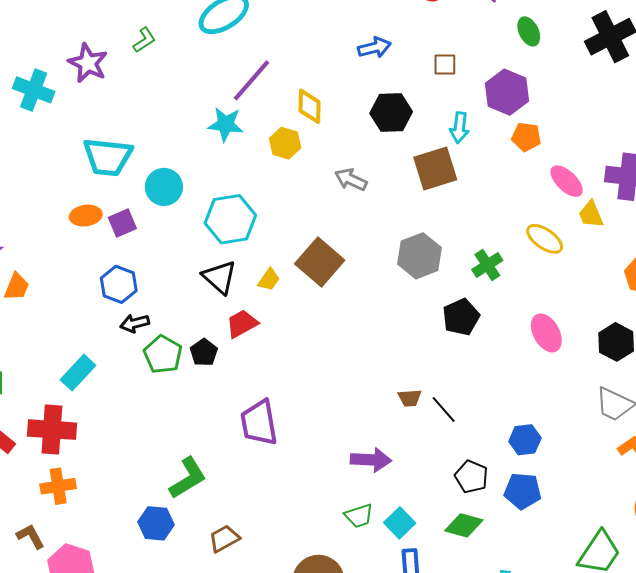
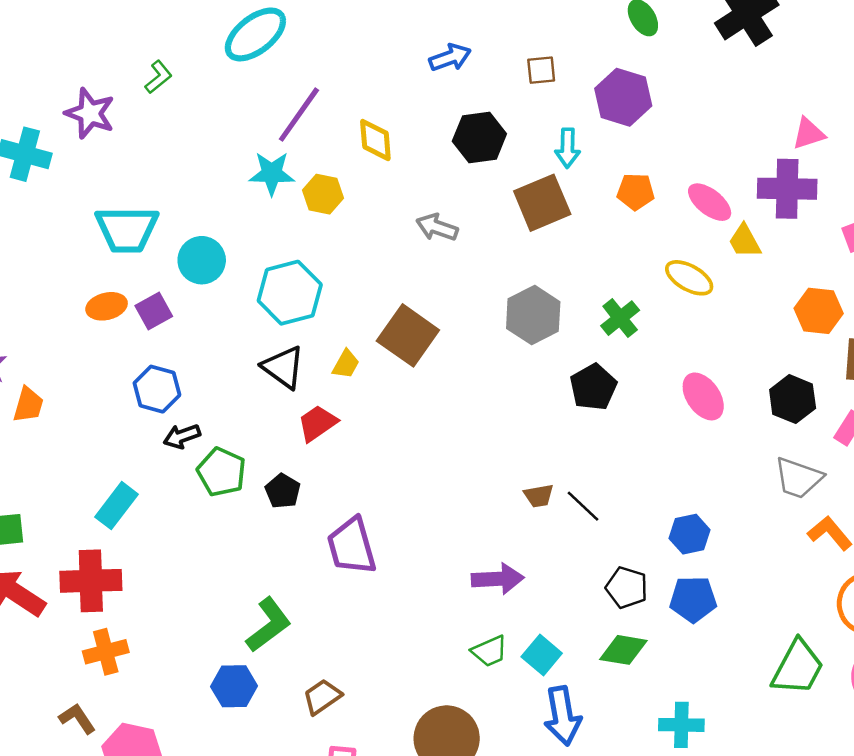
orange pentagon: (526, 137) -> (636, 192), moved
yellow hexagon: (285, 143) -> (323, 194), moved
black pentagon: (204, 352) -> (283, 491), moved

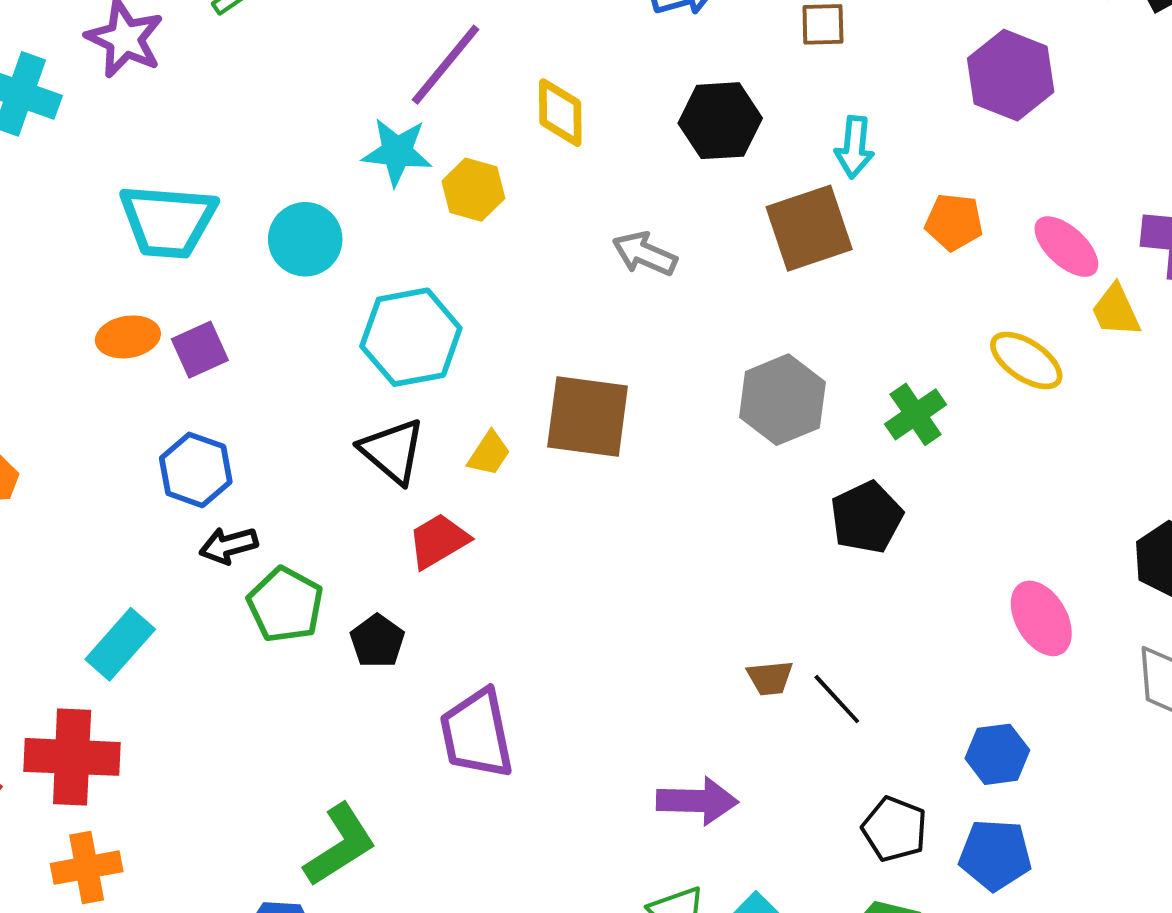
purple hexagon: (623, 97) -> (1011, 75), moved
cyan circle: (202, 260) -> (305, 239), moved
brown square: (408, 335) -> (588, 416), turned -32
pink ellipse: (703, 396) -> (1041, 618), moved

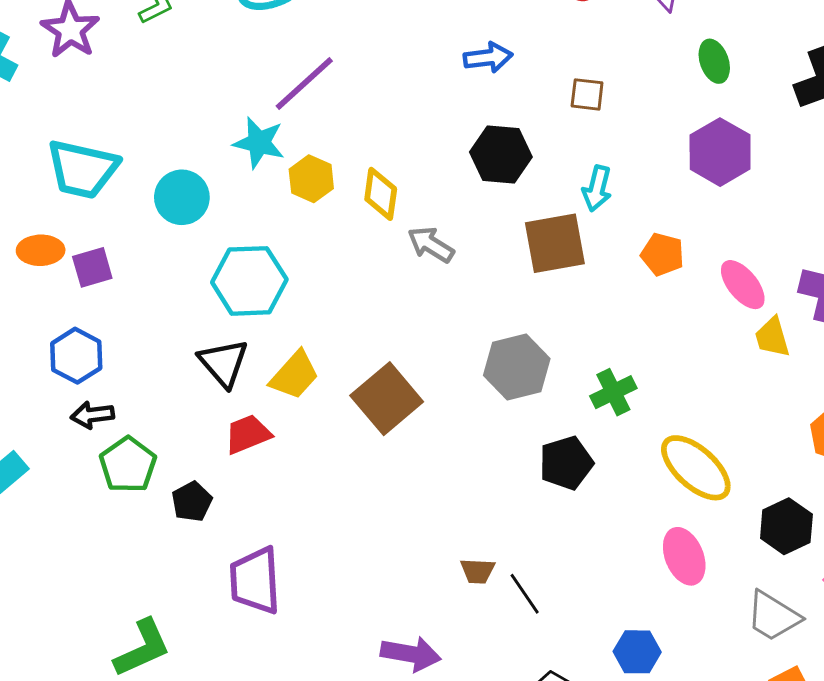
yellow diamond: (560, 113) -> (381, 194), moved
yellow ellipse: (1026, 360) -> (696, 468), moved, size x1.4
brown square: (588, 416) -> (387, 399), moved, turned 34
yellow trapezoid: (489, 453) -> (294, 375), size x1.5

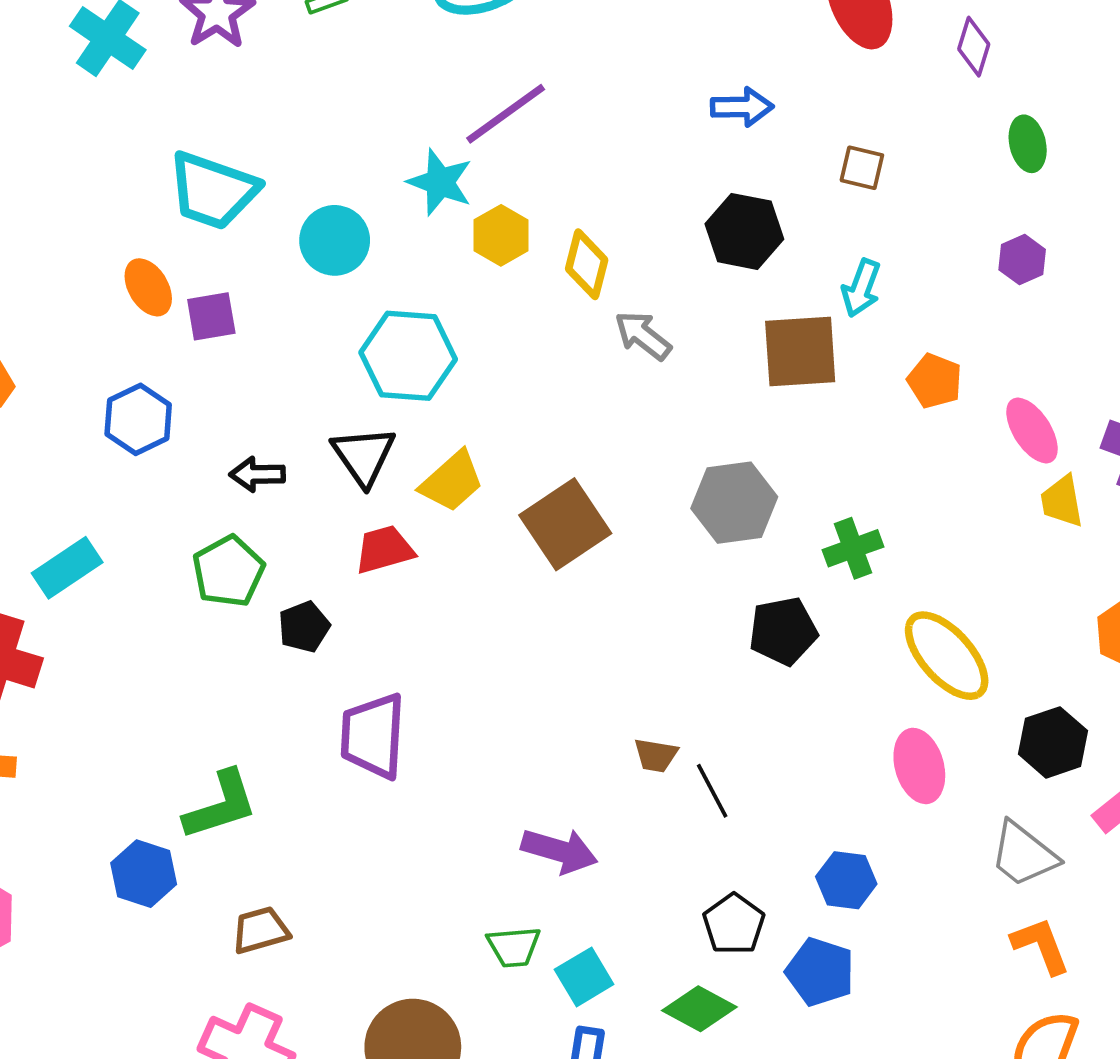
purple hexagon: (720, 152) -> (1022, 260), size x0.6
orange ellipse: (41, 250) -> (148, 287), turned 54
blue hexagon: (76, 356) -> (138, 419), moved
black arrow: (92, 415) -> (257, 474), moved

